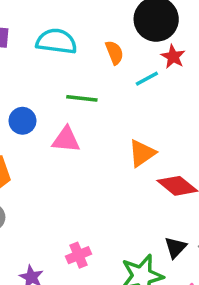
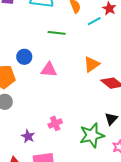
blue circle: (22, 121) -> (24, 57), moved
pink triangle: (66, 140) -> (49, 70), moved

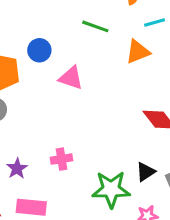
orange triangle: (92, 64) -> (138, 52), moved

